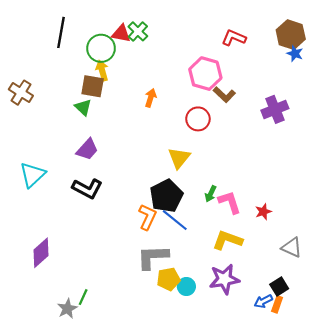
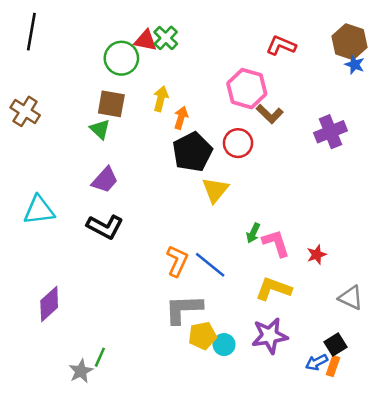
black line: (61, 32) -> (31, 32), moved
yellow arrow: (102, 70) -> (161, 99), moved, turned 30
cyan triangle: (33, 175) -> (39, 210), turned 36
black pentagon: (166, 196) -> (192, 152), moved

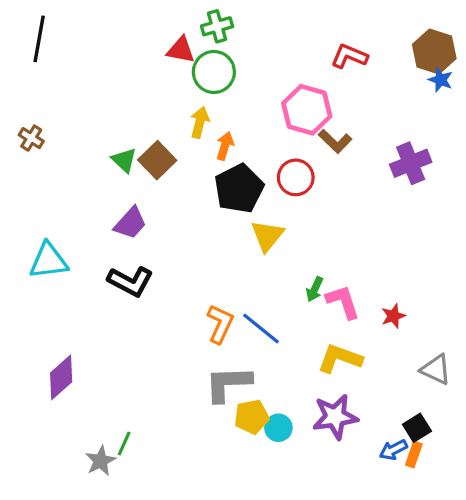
green cross: (166, 38) -> (217, 26), moved, turned 30
green circle: (121, 58) -> (214, 72), moved
brown square: (111, 104) -> (157, 160), moved, turned 36
brown cross: (25, 111) -> (31, 138), size x0.7

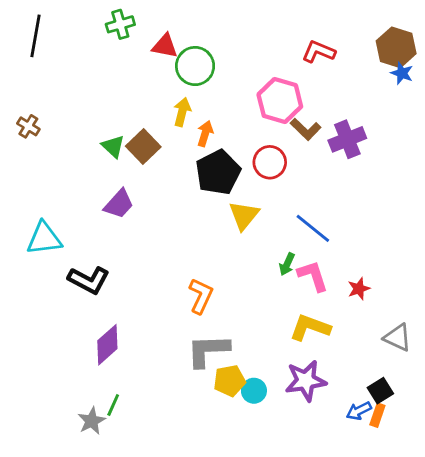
green cross: (217, 26) -> (120, 24), moved
purple cross: (411, 163) -> (347, 139), moved
black L-shape: (130, 281) -> (89, 280), moved
blue line: (261, 329) -> (313, 228), moved
purple diamond: (61, 377) -> (107, 345), moved

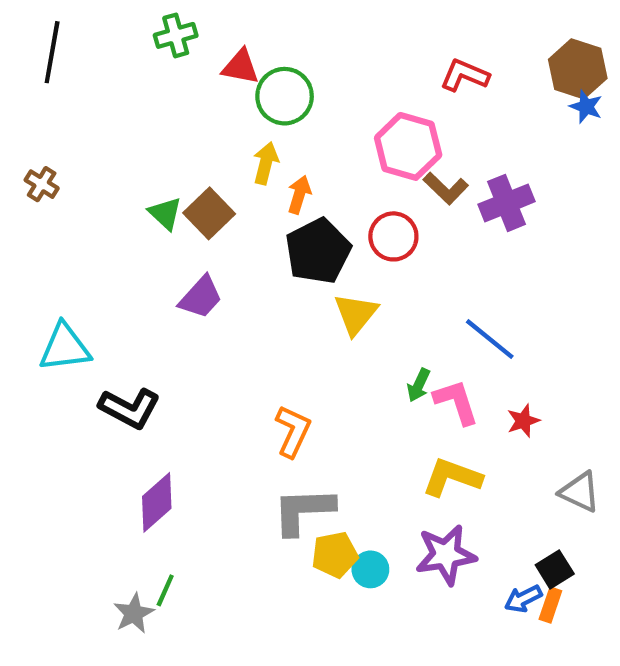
purple trapezoid: (119, 204) -> (201, 297), moved
blue line: (313, 228) -> (490, 339), moved

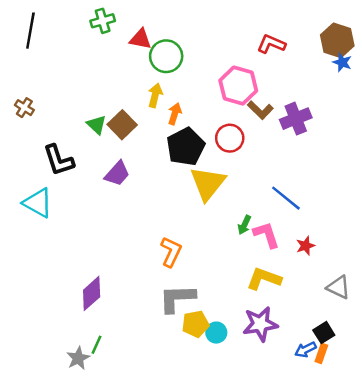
yellow triangle: (356, 314) -> (208, 183), size x1.4
cyan triangle: (65, 347) -> (38, 203), turned 36
black L-shape: (130, 408) -> (59, 160), moved, turned 44

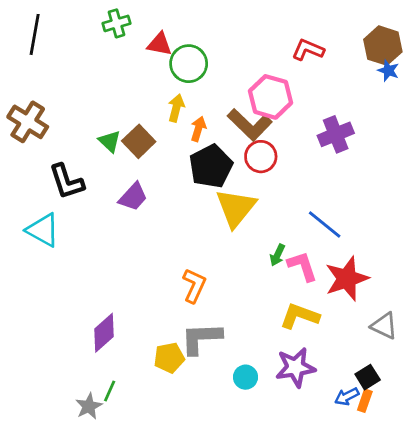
brown cross: (24, 108) -> (28, 122), size x1.8
brown L-shape: (260, 110) -> (250, 125), moved, size x1.5
red star: (305, 246) -> (347, 279), size x2.0
yellow pentagon: (195, 324) -> (169, 358), moved

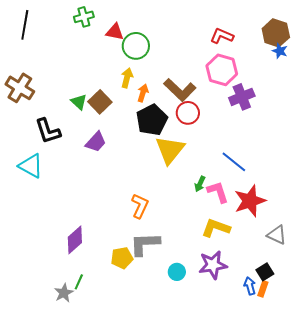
pink hexagon: (270, 97) -> (222, 70), moved
blue arrow: (347, 397) -> (250, 286), turned 102

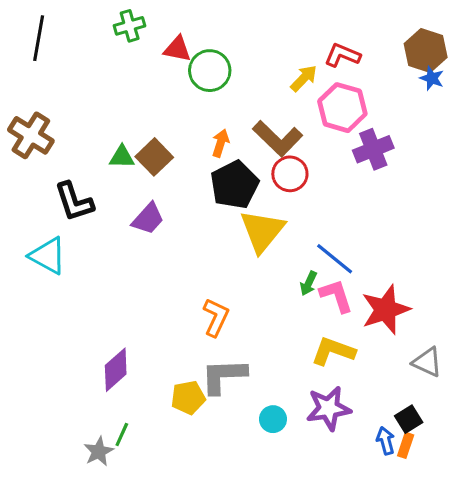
yellow arrow: (127, 78) -> (304, 78), moved, turned 30
green triangle: (79, 102) -> (122, 157), turned -42
blue line: (234, 162) -> (335, 259), moved

